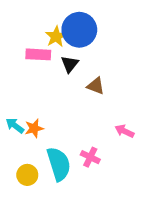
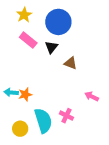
yellow star: (56, 37) -> (24, 15), moved
pink rectangle: (38, 54) -> (28, 40), turned 36
cyan arrow: (15, 126) -> (11, 92), turned -32

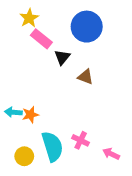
blue circle: (58, 22) -> (87, 27), moved
pink rectangle: (28, 40) -> (41, 39), moved
pink arrow: (92, 96) -> (111, 154), moved

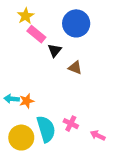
yellow circle: (24, 156) -> (21, 138), size x1.5

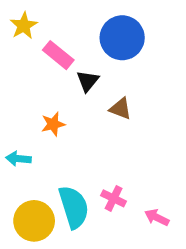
yellow star: (26, 16) -> (24, 26), moved
orange star: (27, 101) -> (53, 124), moved

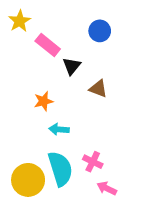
blue circle: (122, 38) -> (100, 31), size x0.6
cyan arrow: (19, 159) -> (59, 129), moved
pink arrow: (157, 217) -> (107, 188), moved

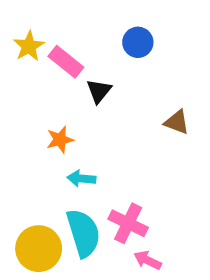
yellow star: (20, 21) -> (29, 46), moved
brown triangle: (98, 89) -> (177, 122), moved
pink cross: (93, 162) -> (128, 223), size x1.4

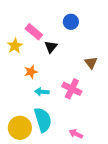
yellow star: (29, 46) -> (15, 46), moved
brown triangle: (177, 122) -> (91, 63), turned 32
pink cross: (128, 223) -> (72, 89), moved

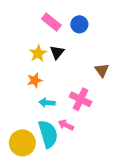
pink rectangle: (34, 32) -> (51, 22), moved
yellow star: (15, 46) -> (38, 53), moved
pink arrow: (76, 134) -> (66, 125), moved

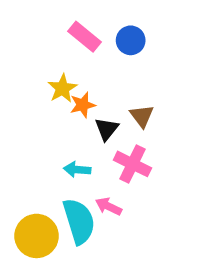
black triangle: (57, 52) -> (107, 129), moved
brown triangle: (102, 70) -> (142, 116), moved
orange star: (35, 80) -> (83, 105), moved

